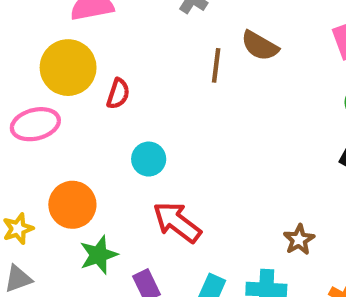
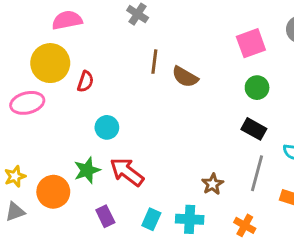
brown semicircle: (260, 46) -> (185, 77), moved
orange circle: (72, 205) -> (53, 192), moved
green star: (99, 255) -> (87, 170), moved

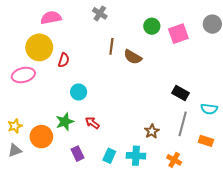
green circle: (257, 88) -> (152, 26), moved
red arrow: (127, 172) -> (92, 123), size x0.6

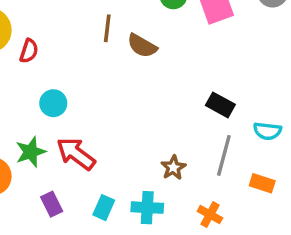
red arrow: (92, 123) -> (76, 154), size x1.6

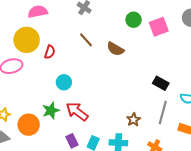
brown line: (107, 28) -> (86, 40), moved, turned -49
purple rectangle: (52, 204) -> (72, 141), moved

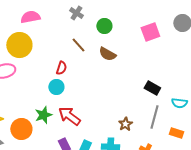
green circle: (134, 20) -> (104, 26), moved
red semicircle: (50, 52) -> (61, 68), moved

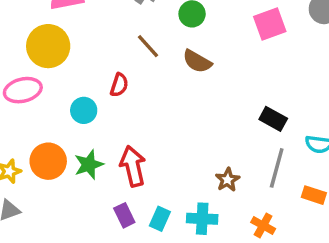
cyan circle: (56, 87) -> (84, 110), moved
red arrow: (69, 116) -> (133, 166), turned 40
orange circle: (21, 129) -> (48, 161), moved

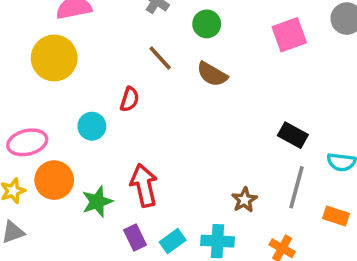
pink ellipse: (23, 90) -> (27, 142), moved
green star: (89, 165) -> (97, 202), moved
cyan rectangle: (160, 219) -> (173, 241), turned 30

